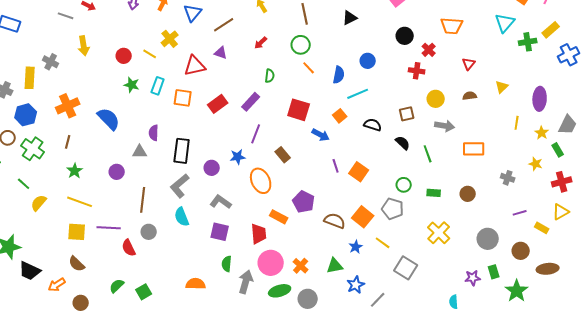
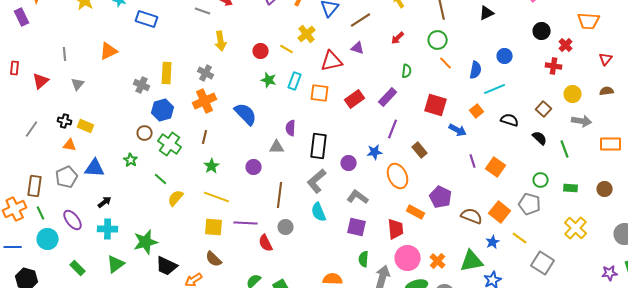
gray cross: (51, 62) -> (206, 73), moved
brown square: (407, 114) -> (544, 109), turned -35
green triangle: (335, 266) -> (472, 261), size x1.4

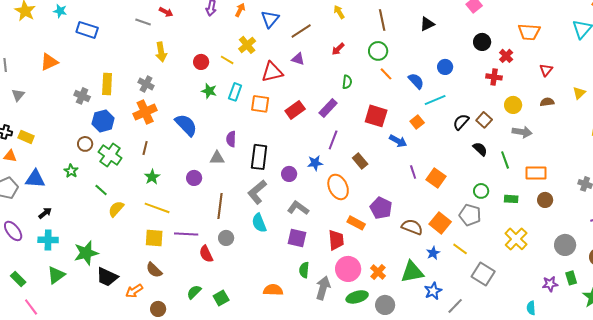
blue semicircle: (476, 70) -> (416, 81), turned -54
black semicircle: (510, 120) -> (461, 122), moved, turned -66
orange rectangle: (611, 144) -> (536, 173), moved

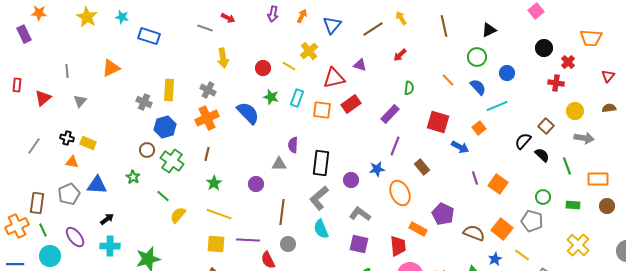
brown line: (301, 31) -> (373, 29), moved
green circle: (378, 51) -> (477, 57), moved
red rectangle: (295, 110) -> (351, 104), moved
black semicircle: (461, 122) -> (523, 141), moved
blue semicircle: (186, 125) -> (248, 113), moved

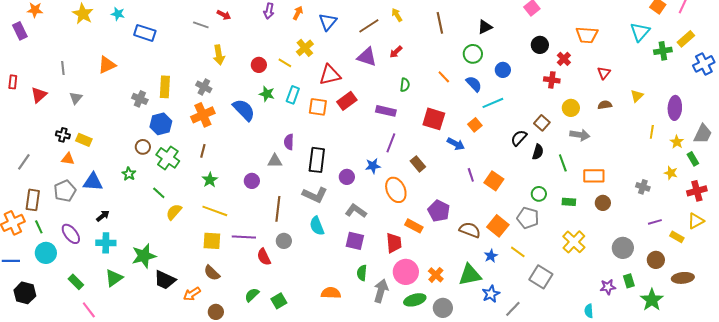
purple triangle: (360, 65) -> (367, 57), moved, size x1.5
purple rectangle: (390, 114) -> (386, 111), turned 60
gray line: (34, 146) -> (24, 162), moved
black semicircle: (542, 155) -> (538, 152), turned 63
gray L-shape: (319, 198) -> (315, 195), turned -115

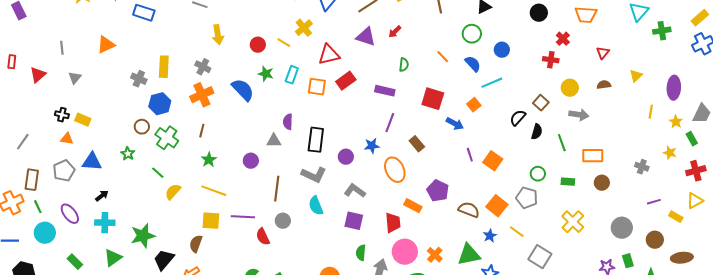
yellow rectangle: (686, 39) -> (700, 18), moved
black circle: (540, 45) -> (539, 13), moved
brown semicircle: (212, 273) -> (196, 244), moved, turned 66
black trapezoid: (165, 280) -> (164, 260), turned 105

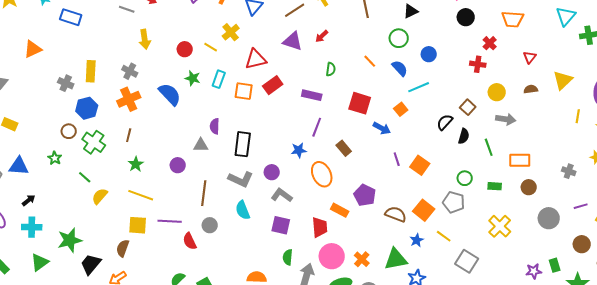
yellow triangle: (636, 76) -> (563, 80), size x1.5
purple circle: (346, 157) -> (272, 172), moved
gray circle: (622, 228) -> (549, 218), moved

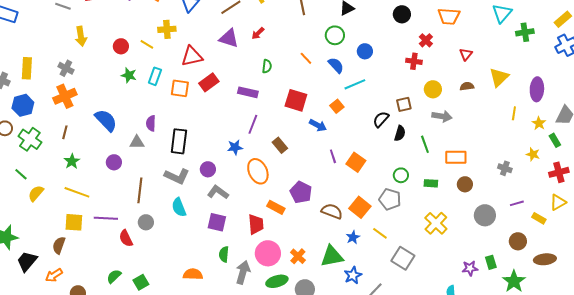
yellow cross: (231, 32) -> (167, 29), turned 36
blue semicircle: (170, 94) -> (106, 120), moved
brown square: (468, 107) -> (404, 104), turned 35

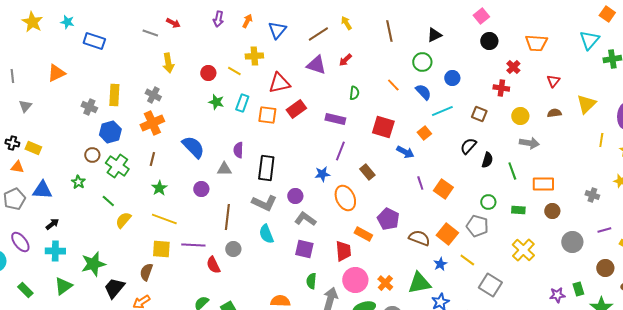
brown square: (404, 104) -> (479, 114), moved, turned 35

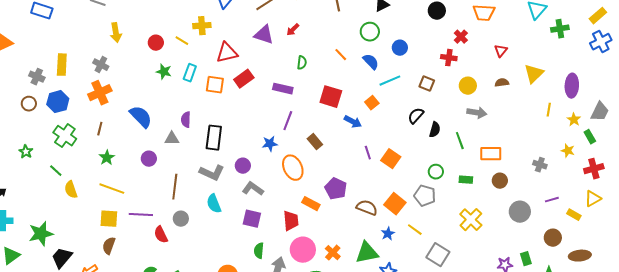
brown circle: (92, 155) -> (29, 104), moved
yellow semicircle: (123, 220) -> (71, 190), turned -60
brown semicircle: (146, 272) -> (109, 246), moved

